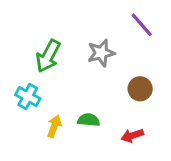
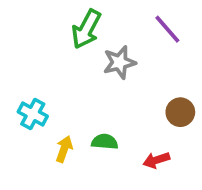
green arrow: (48, 56) -> (86, 29), moved
brown circle: (140, 89) -> (180, 112), moved

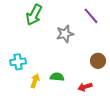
green arrow: (86, 29) -> (34, 15), moved
cyan cross: (33, 114) -> (18, 62), turned -35

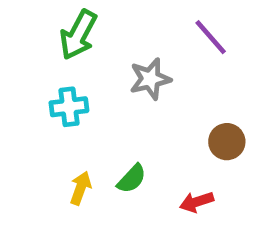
cyan cross: (18, 62) -> (69, 107), moved
green semicircle: (57, 77) -> (132, 179), turned 128

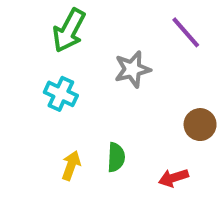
cyan cross: (69, 107) -> (61, 94), turned 32
green semicircle: (132, 179) -> (116, 157), turned -40

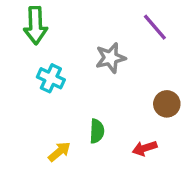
green arrow: (69, 30) -> (36, 25), moved, turned -30
yellow arrow: (71, 166) -> (59, 152), moved, turned 30

